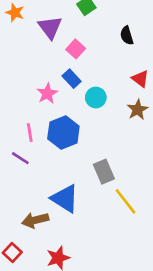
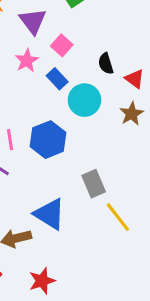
black semicircle: (127, 36) -> (106, 64), moved
pink star: (47, 93) -> (27, 61), moved
cyan circle: (96, 97) -> (84, 100), size x1.4

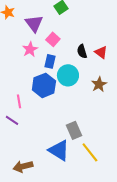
blue rectangle: (57, 79) -> (50, 61), turned 56
red triangle: (135, 79) -> (101, 52), moved
blue hexagon: (48, 140) -> (44, 85), moved
blue triangle: (50, 214) -> (59, 150), moved

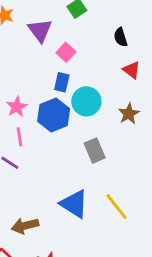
pink star: (30, 49) -> (17, 107), moved
black semicircle: (82, 51) -> (121, 37), moved
gray rectangle: (74, 130) -> (95, 151), moved

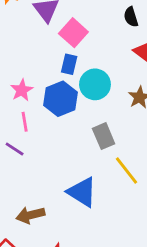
pink square: (66, 52) -> (73, 33), size x1.4
yellow line: (116, 207) -> (127, 171), moved

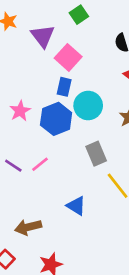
pink line: (25, 122) -> (40, 164), moved, turned 60
blue triangle: (82, 192) -> (76, 206), size x0.7

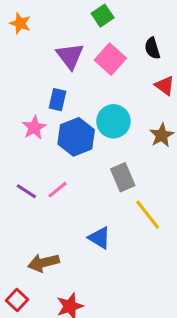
purple triangle: (43, 36) -> (70, 56), moved
pink square: (68, 57) -> (110, 59), moved
blue rectangle: (64, 87) -> (58, 100), moved

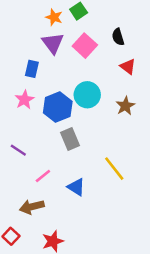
orange star: (20, 23) -> (54, 17), moved
blue rectangle: (58, 100) -> (32, 69), moved
gray rectangle: (123, 177) -> (70, 139), moved
pink line: (58, 190) -> (43, 176), moved

